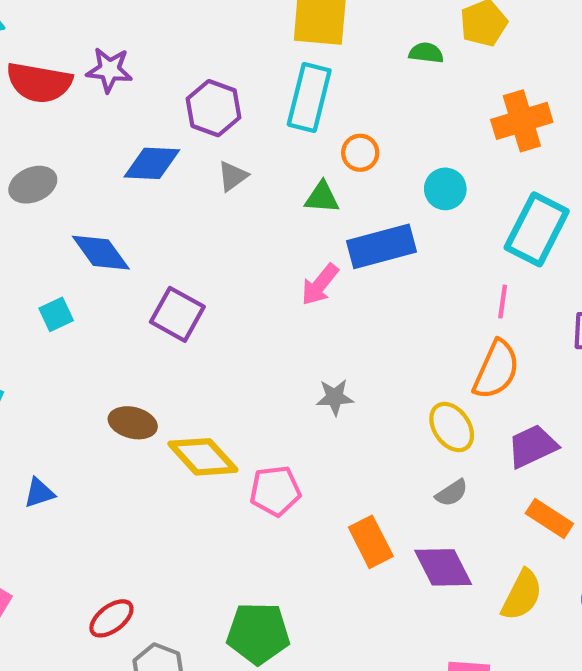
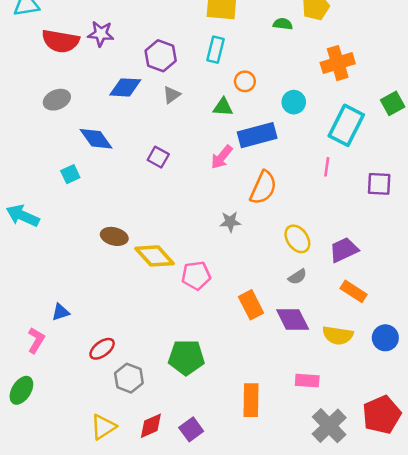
cyan rectangle: (309, 97) -> (216, 50), size x0.7
purple square: (177, 314) -> (158, 157), moved, size x0.7
orange semicircle: (496, 370) -> (263, 188), moved
blue triangle: (39, 493) -> (61, 312), moved
yellow semicircle: (522, 595) -> (338, 335), turned 72

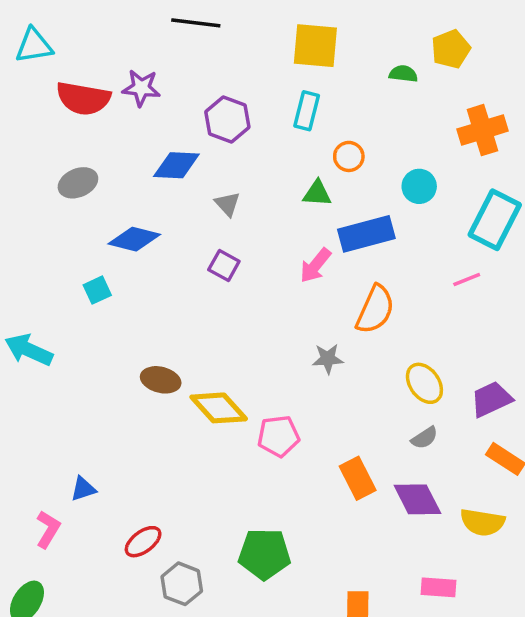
gray triangle: (172, 95) -> (227, 204), moved, turned -36
blue diamond: (96, 139) -> (134, 239), turned -40
pink line: (327, 167) -> (467, 280), turned 60

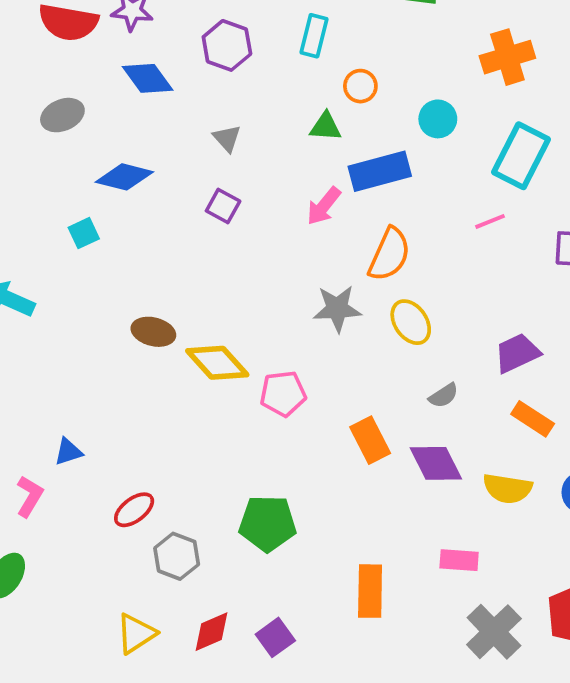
blue diamond: (176, 165) -> (148, 78), moved, turned 51
gray star: (328, 359) -> (337, 309), size x1.4
yellow ellipse: (424, 383) -> (411, 322), moved

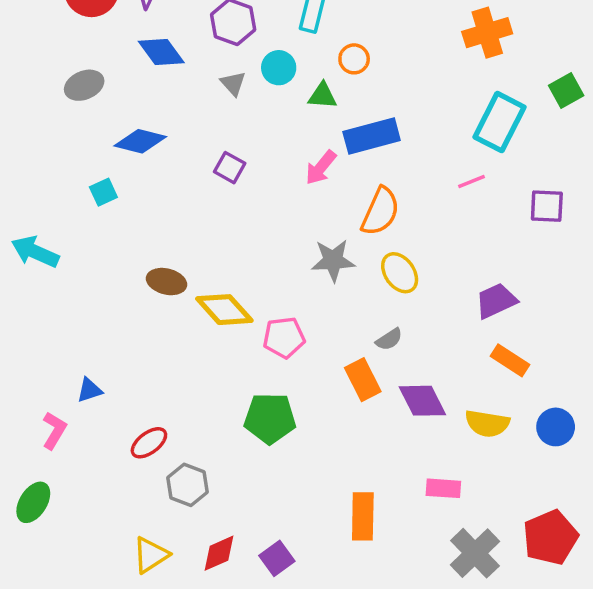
cyan circle: (438, 119) -> (279, 68), moved
gray triangle: (227, 138) -> (233, 83), moved
gray semicircle: (444, 396) -> (389, 339), moved
green pentagon: (268, 523) -> (270, 418), moved

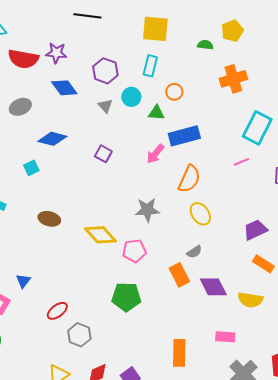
orange cross: (487, 33) -> (233, 79), moved
gray star: (333, 260) -> (147, 210), moved
brown ellipse: (167, 282) -> (49, 219), moved
blue triangle: (89, 390) -> (23, 281), turned -35

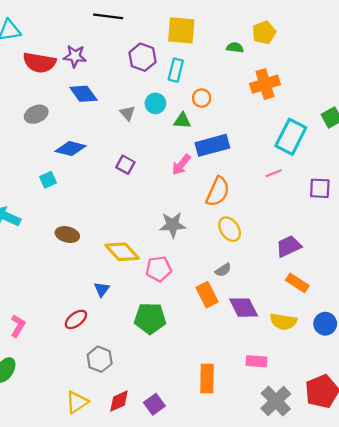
purple hexagon: (105, 71) -> (143, 57), moved
blue triangle: (23, 281) -> (102, 289), moved
red ellipse: (57, 311) -> (76, 319), moved

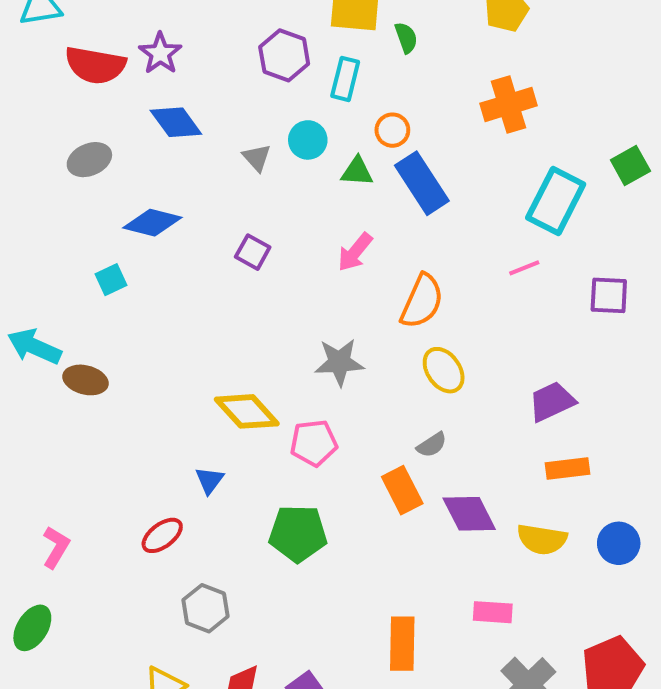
green semicircle: (235, 48) -> (406, 38), moved, turned 63
purple star: (75, 56) -> (160, 53), turned 30
blue rectangle: (212, 145) -> (422, 183), moved, turned 72
brown ellipse: (67, 235) -> (85, 380), moved
orange rectangle: (297, 283) -> (568, 469), turned -40

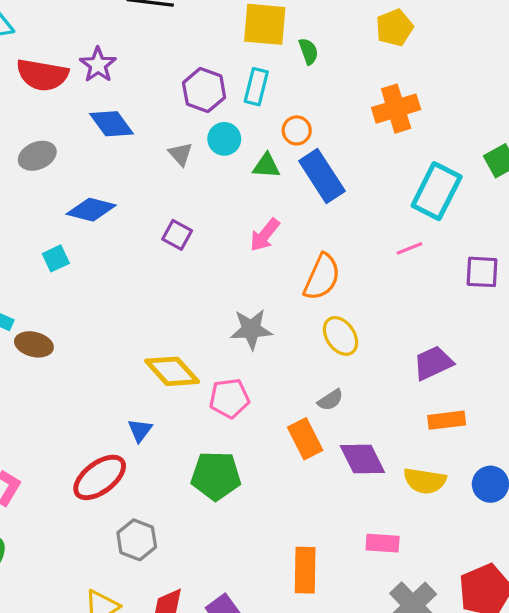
purple hexagon: (284, 55) -> (204, 90), moved
red ellipse: (162, 535) -> (100, 477), size x1.5

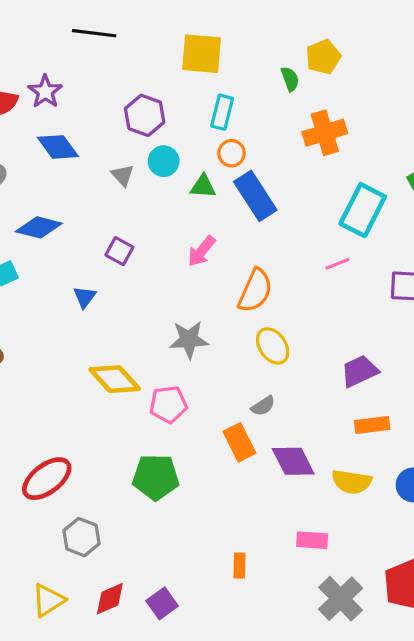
green semicircle: (308, 51) -> (290, 79), moved
cyan rectangle: (256, 87) -> (222, 112), moved
blue triangle: (140, 430) -> (85, 297), moved
orange rectangle: (305, 570) -> (239, 565), size x0.6

